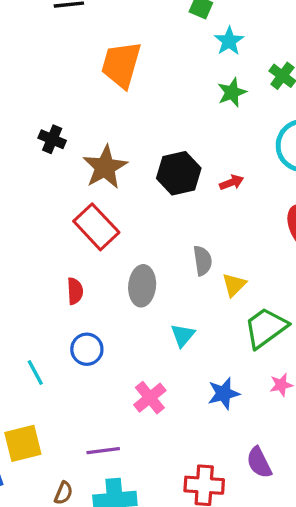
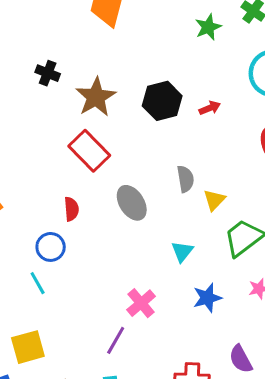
gray ellipse: (142, 286) -> (132, 203), turned -36
cyan triangle: (183, 335) -> (182, 251), moved
blue circle: (87, 349) -> (51, 247), moved
purple line: (103, 451) -> (116, 340), moved, turned -52

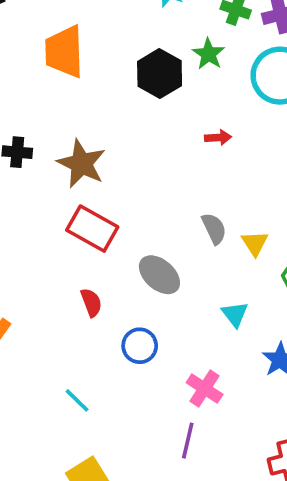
green star: (208, 27) -> (209, 54), moved
black hexagon: (162, 101) -> (160, 74), moved
red arrow: (210, 108) -> (218, 138), turned 35
blue circle: (51, 247) -> (140, 346), moved

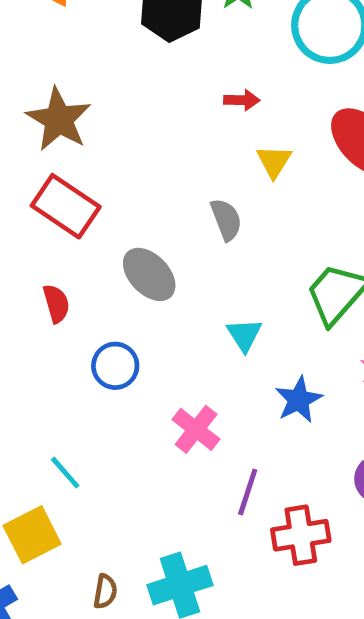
yellow triangle: (255, 243) -> (274, 161), moved
cyan line: (77, 400) -> (65, 473), moved
purple line: (188, 441) -> (248, 492), moved

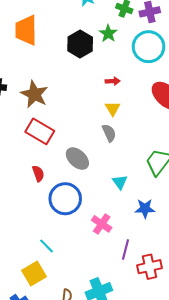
yellow triangle: (274, 161) -> (113, 108), moved
blue circle: (115, 366) -> (65, 199), size x1.6
blue star: (299, 400) -> (145, 209), turned 30

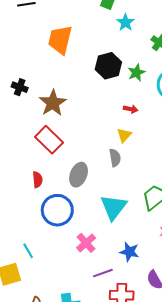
green star: (108, 33) -> (136, 73), moved
gray ellipse: (77, 159) -> (79, 175), turned 55
cyan triangle: (120, 182) -> (114, 207), size x1.8
blue star: (145, 209) -> (129, 252), moved
purple line: (126, 250) -> (103, 273), turned 42

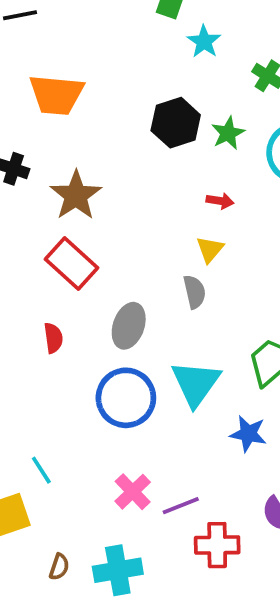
orange trapezoid: (60, 40) -> (56, 95), moved, turned -96
blue circle: (57, 210) -> (126, 398), moved
pink cross: (86, 243) -> (133, 492), moved
blue star: (129, 252) -> (248, 434), moved

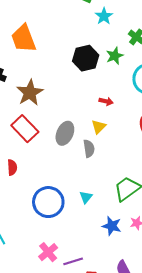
orange trapezoid: (56, 95) -> (24, 38), turned 60
green star: (228, 133) -> (115, 56), moved
gray ellipse: (129, 326) -> (65, 133), moved
cyan triangle: (196, 383) -> (86, 197), size x0.5

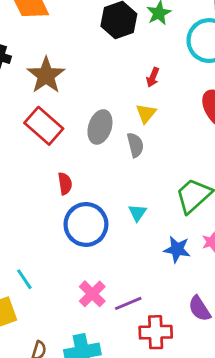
red arrow: (106, 101) -> (153, 77), turned 104
red semicircle: (12, 167) -> (65, 184), moved

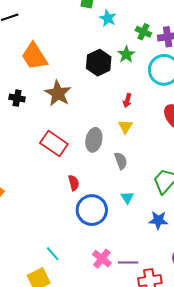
brown star: (46, 75) -> (58, 93), moved
gray semicircle: (135, 145) -> (121, 161), moved
purple line: (128, 303) -> (128, 263), turned 30

